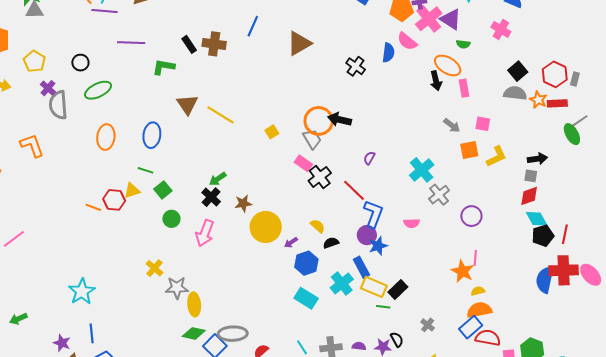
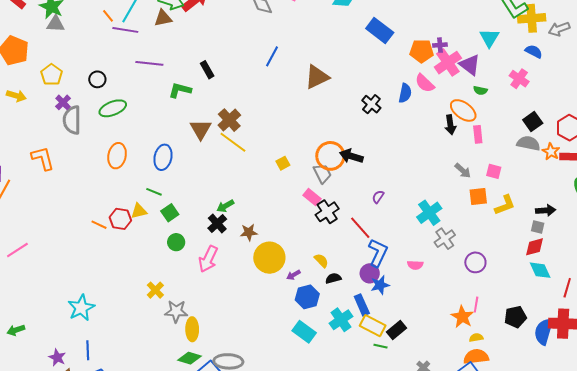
brown cross: (214, 44) -> (229, 120), moved, turned 35
black pentagon: (543, 236) -> (515, 317), moved

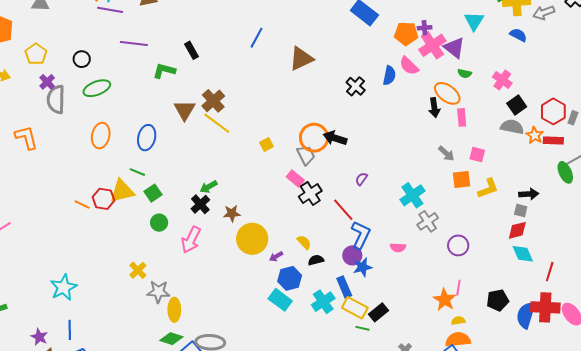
pink cross: (519, 79) -> (502, 80), moved
yellow triangle: (139, 211) -> (122, 191), size x1.5
cyan rectangle: (304, 332) -> (280, 300), moved

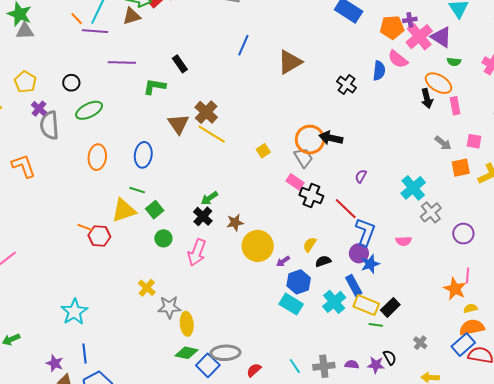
black cross: (310, 194) -> (311, 195), turned -30
red hexagon: (104, 199) -> (99, 236), moved
yellow semicircle: (304, 242) -> (310, 245), turned -98

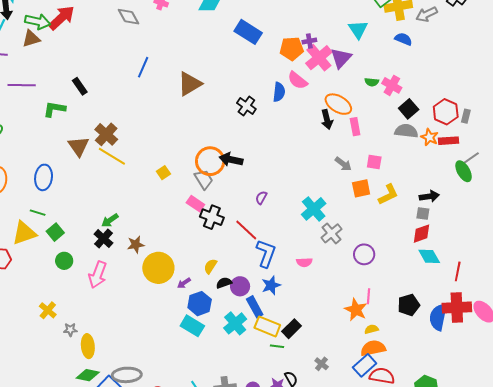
purple triangle: (441, 37) -> (341, 58), turned 40
green semicircle: (454, 62) -> (372, 82), moved
purple circle: (359, 253) -> (240, 286), moved
gray star: (169, 307) -> (70, 330), size x0.6

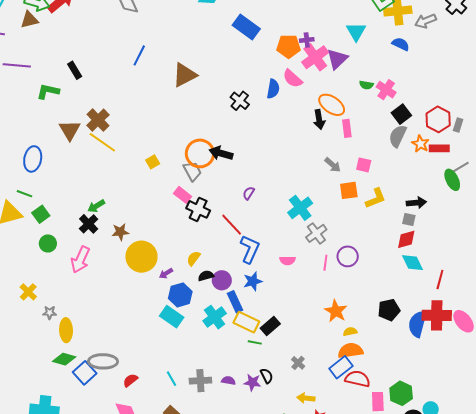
gray semicircle: (406, 131) -> (398, 136), turned -75
pink line: (368, 296) -> (325, 263), moved

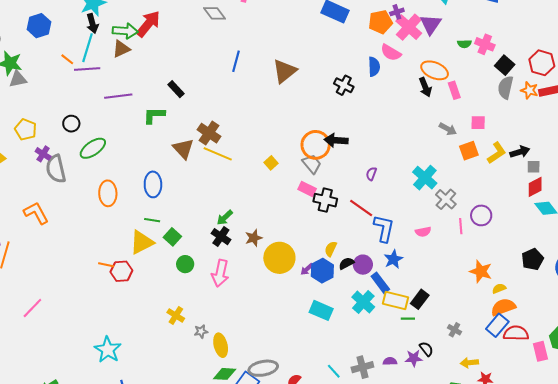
black arrow: (416, 203) -> (520, 152), moved
blue hexagon: (180, 295) -> (322, 271), moved

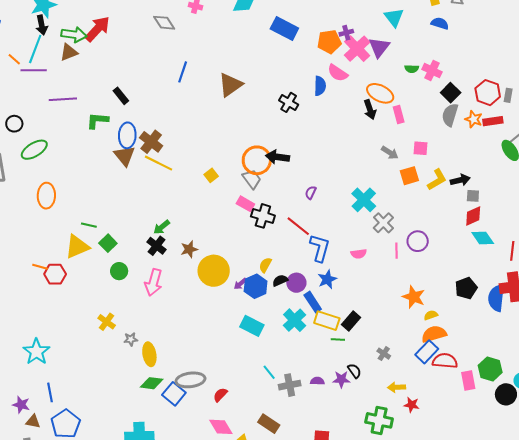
blue ellipse: (153, 184) -> (127, 135), moved
cyan line: (334, 371) -> (269, 372), moved

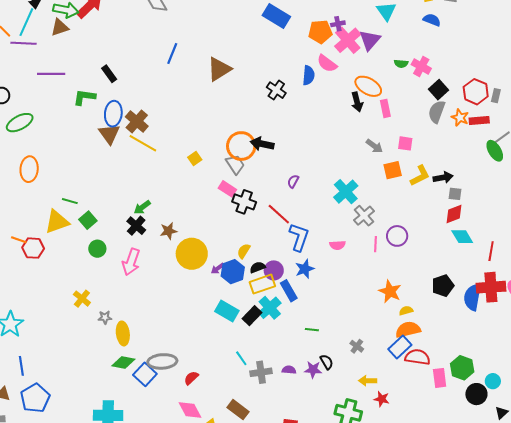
yellow rectangle: (327, 321) -> (262, 284), moved, turned -40
black rectangle: (351, 321) -> (252, 316), moved

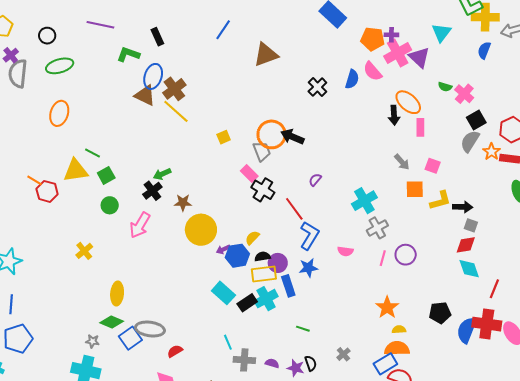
blue semicircle: (432, 20) -> (484, 50), turned -102
purple triangle: (370, 40) -> (419, 57), turned -40
brown triangle: (109, 134) -> (145, 95), turned -40
gray star: (105, 317) -> (92, 341), moved

